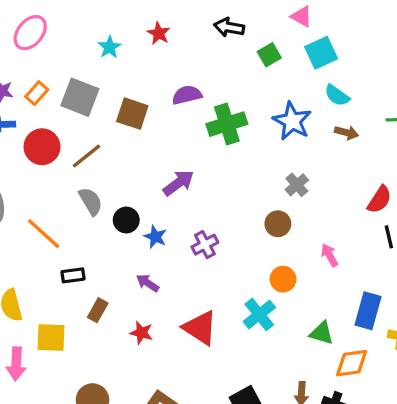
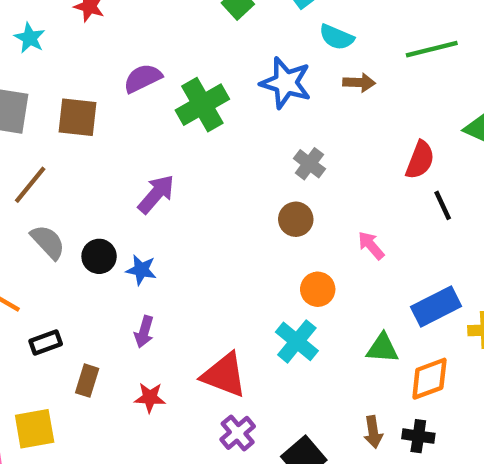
purple cross: (205, 245) -> (238, 433), moved
purple arrow: (148, 283) -> (144, 332), turned -95
blue rectangle: (368, 311) -> (436, 307), turned 60

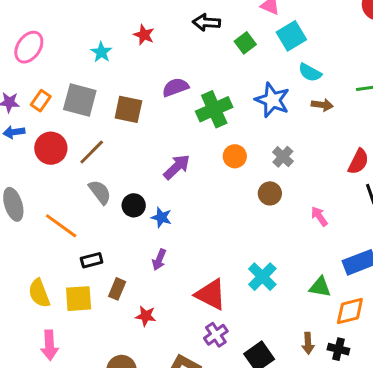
orange circle: (318, 289) -> (235, 156), moved
red star: (150, 398) -> (146, 316), moved
yellow square: (35, 429) -> (79, 299), moved

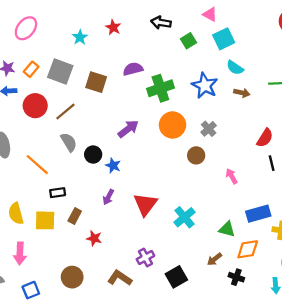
orange circle: (235, 156) -> (173, 125), size x1.5
red triangle: (211, 294) -> (145, 204), moved, turned 35
brown arrow: (308, 343) -> (214, 259), moved, turned 49

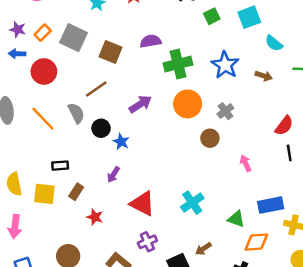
cyan semicircle: (235, 68) -> (274, 43), moved
brown line: (65, 111) -> (96, 89), moved
orange line: (37, 165) -> (43, 119), moved
red triangle: (145, 204) -> (142, 204), moved, turned -45
brown arrow: (214, 259) -> (203, 249), moved

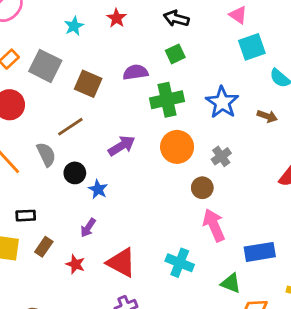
green square: (212, 16) -> (175, 54), moved
pink arrow: (246, 163) -> (214, 225), moved, size x1.6
cyan cross: (192, 203) -> (180, 263), turned -35
blue rectangle: (271, 205) -> (260, 252), moved
red star: (95, 217) -> (75, 264), moved

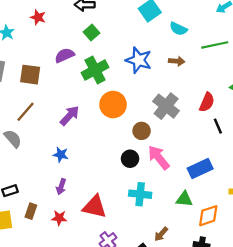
gray cross: (221, 156) -> (166, 106), moved, size x1.6
black circle: (75, 173) -> (130, 159), moved

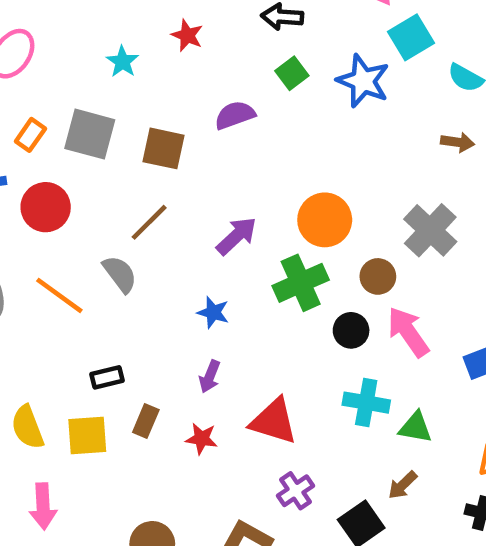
blue star: (139, 60) -> (363, 81), moved
green cross: (95, 70) -> (301, 283), moved
green triangle: (184, 199) -> (415, 427), moved

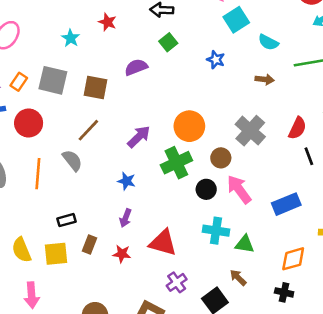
blue star: (363, 81) -> (216, 60), moved, size x0.6
orange line: (59, 295) -> (38, 174), turned 60
brown arrow: (403, 485) -> (238, 278), turned 90

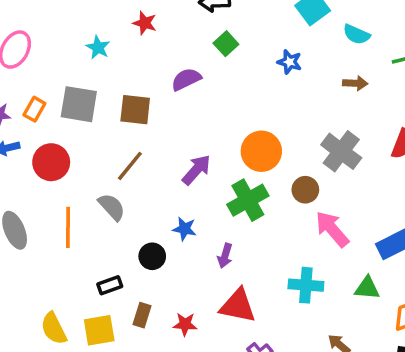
black circle: (206, 189) -> (152, 256), moved
purple arrow: (126, 218) -> (225, 256), moved
green triangle: (245, 244) -> (367, 288), moved

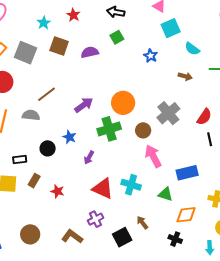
brown square: (135, 110) -> (59, 46), moved
gray semicircle: (112, 207) -> (31, 115), turned -54
red triangle: (238, 306) -> (103, 189), moved

